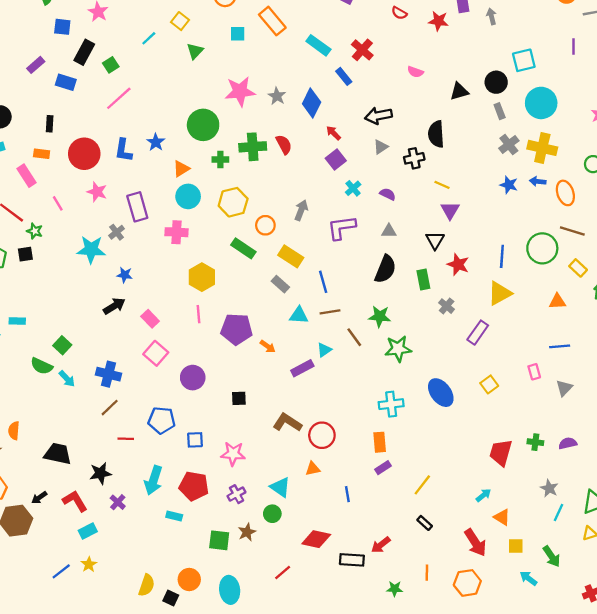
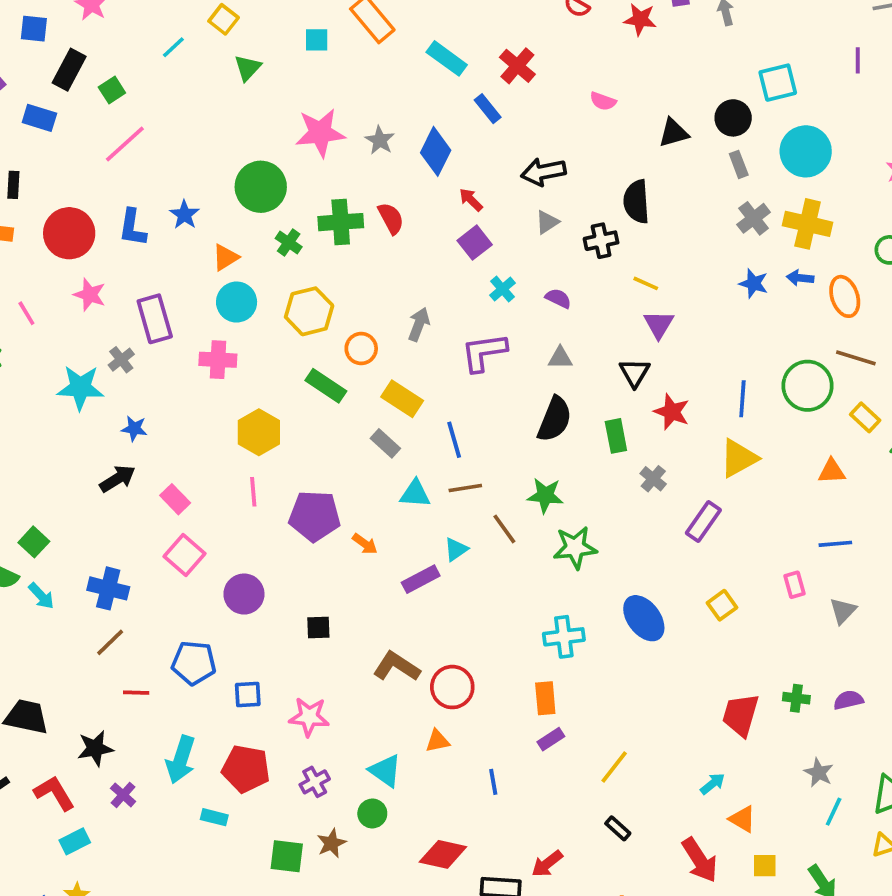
green cross: (220, 159) -> (289, 243), turned 35

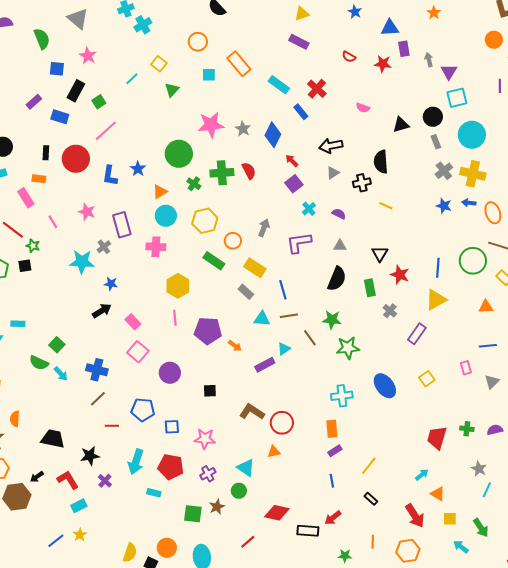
red circle: (69, 233) -> (76, 159), moved
purple triangle: (659, 324) -> (449, 72), moved
blue line: (493, 782) -> (332, 481), moved

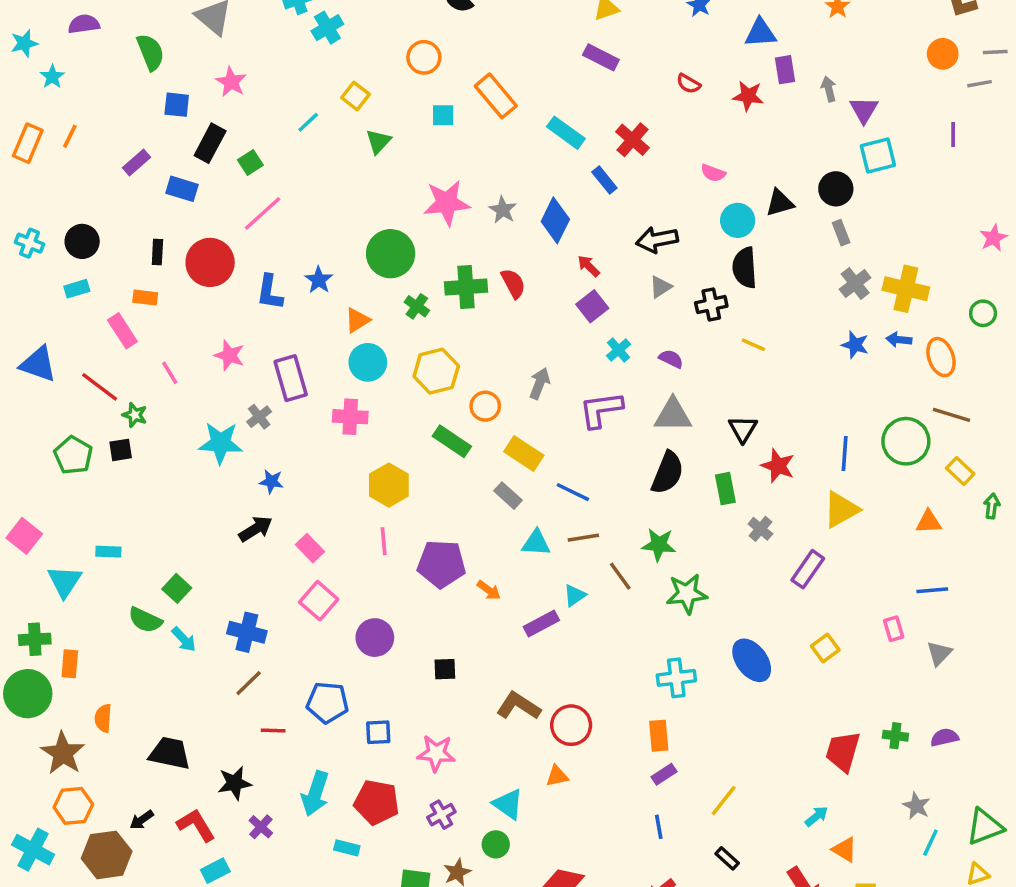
cyan circle: (472, 135) -> (738, 220), moved, size x0.7
gray triangle: (340, 246) -> (673, 415), size x1.6
blue line: (283, 290) -> (573, 492), turned -48

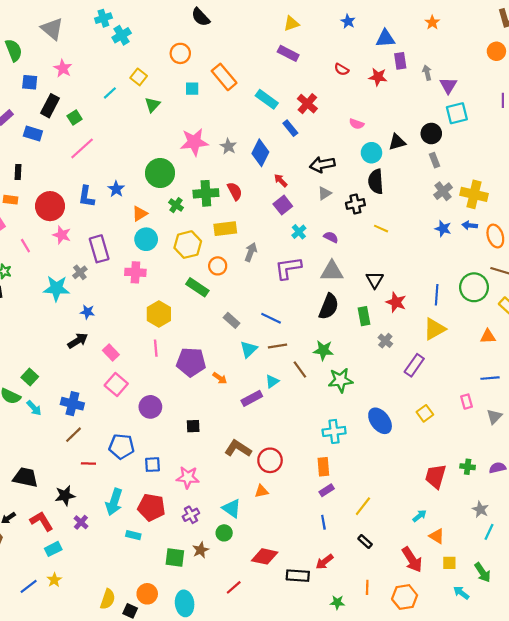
red circle: (210, 262) -> (50, 206), moved
yellow rectangle: (524, 453) -> (225, 229), moved, turned -40
cyan triangle: (536, 543) -> (249, 349), turned -48

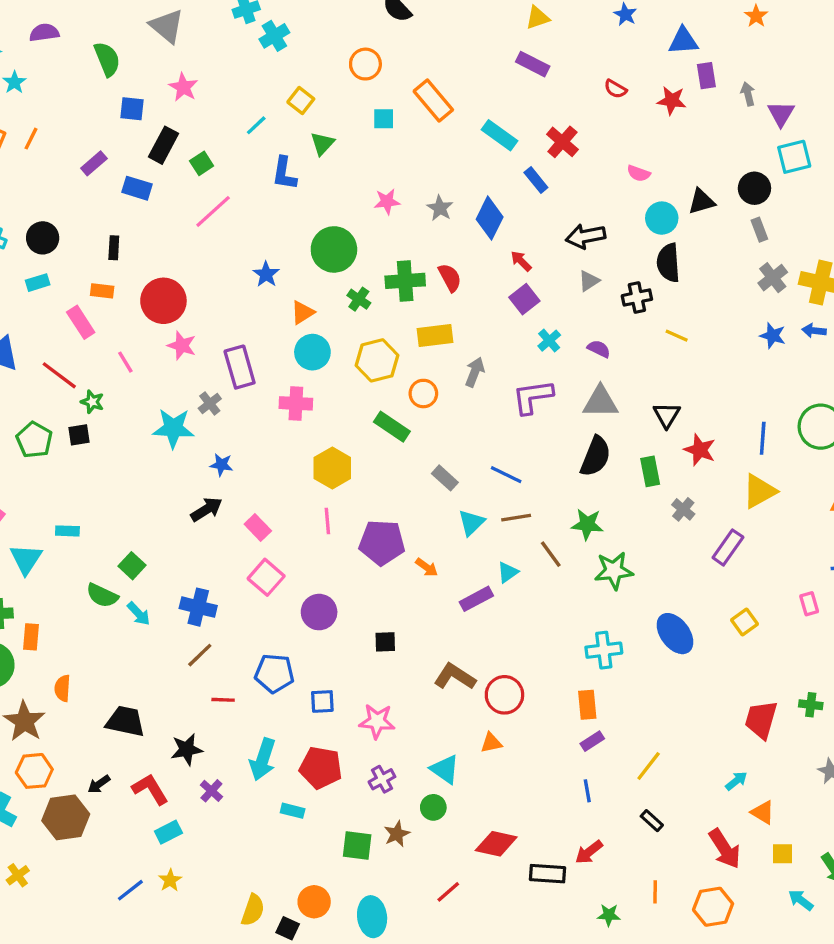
pink star: (194, 142) -> (387, 201), size x0.6
blue L-shape: (86, 197) -> (284, 173), moved

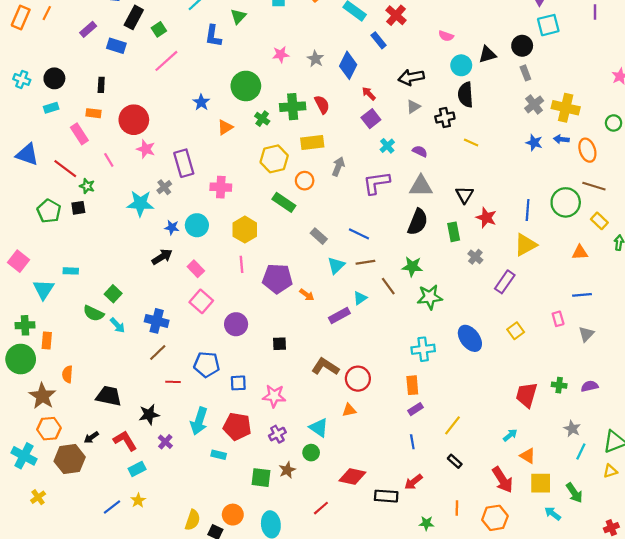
cyan circle: (312, 352) -> (197, 225), moved
yellow square: (783, 854) -> (541, 483), size x1.5

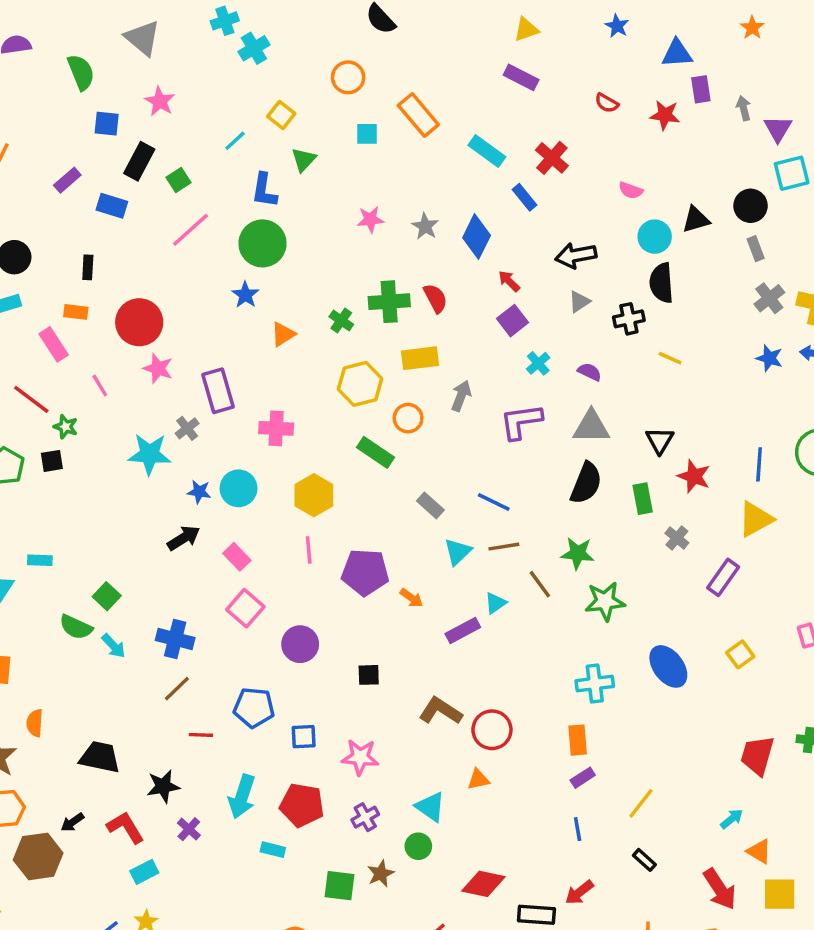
green circle: (246, 86) -> (262, 243), moved

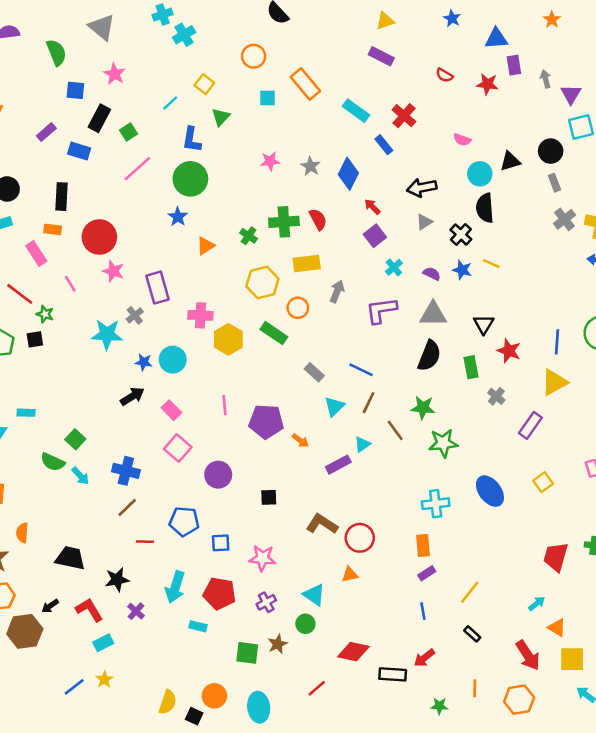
black rectangle: (88, 267) -> (61, 197), size x1.5
black cross: (629, 319) -> (461, 234), turned -35
blue star: (769, 358) -> (462, 270), moved
yellow hexagon: (314, 495) -> (228, 339), moved
brown line: (504, 547) -> (369, 403), turned -55

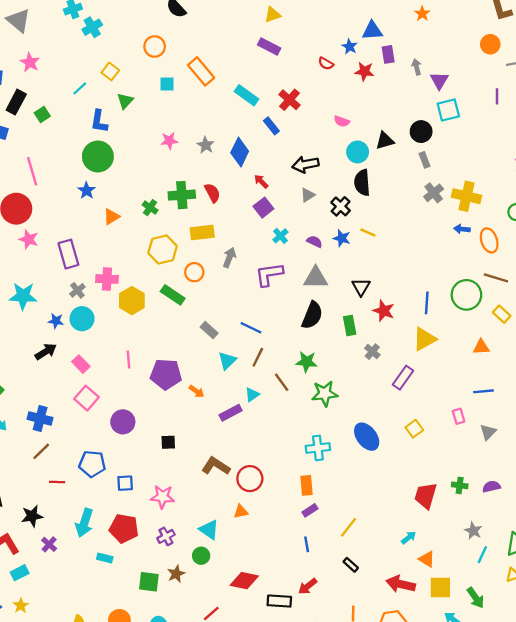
blue star: (452, 18) -> (350, 46), moved
pink line: (137, 169) -> (32, 171), moved, turned -64
gray cross: (135, 315) -> (77, 290), moved
red arrow: (528, 655) -> (401, 584), turned 136

